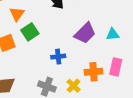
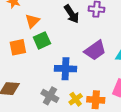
blue cross: (58, 57) -> (66, 69), size x1.5
orange cross: (93, 72) -> (96, 100), moved

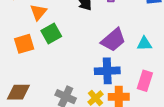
blue cross: (66, 69) -> (107, 71), moved

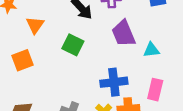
green square: (51, 34) -> (73, 45), moved, turned -30
purple trapezoid: (113, 40) -> (124, 33), moved, turned 112

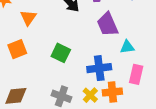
green square: (73, 45) -> (61, 53), moved
cyan triangle: (151, 50) -> (127, 47), moved

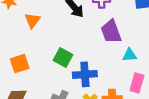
orange square: (17, 49) -> (20, 64), moved
blue cross: (99, 68) -> (85, 74), moved

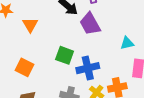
purple trapezoid: (111, 32) -> (90, 24), moved
orange square: (20, 64) -> (25, 67), turned -36

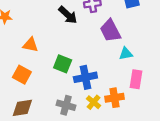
purple trapezoid: (90, 24) -> (110, 31), moved
orange triangle: (30, 25) -> (30, 45), moved, turned -49

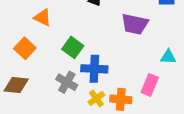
purple trapezoid: (110, 31) -> (135, 24), turned -65
cyan triangle: (126, 54) -> (168, 57), moved
gray cross: (66, 105) -> (67, 82), moved

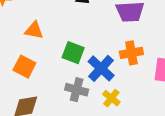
blue cross: (94, 69) -> (101, 68), turned -35
orange cross: (121, 99) -> (131, 53), moved

